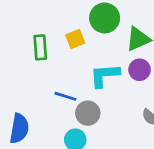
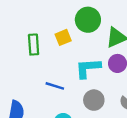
gray circle: (88, 113) -> (94, 100), moved

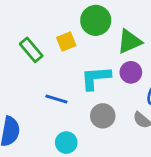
green rectangle: (34, 45) -> (31, 50), turned -36

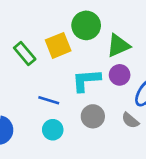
yellow square: (66, 41) -> (58, 45), size x1.4
cyan circle: (66, 143) -> (53, 130), moved

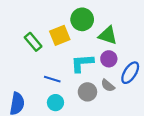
green triangle: (118, 45) -> (108, 35), turned 42
gray semicircle: (130, 120) -> (108, 86), moved

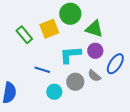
cyan circle: (55, 103) -> (54, 92), moved

